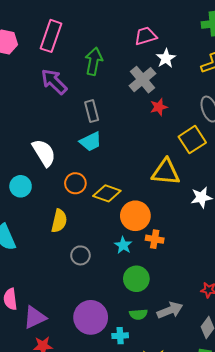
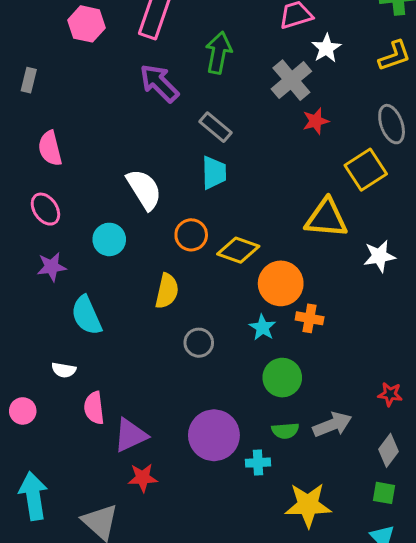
gray rectangle: (92, 111) -> (215, 127), turned -35
cyan trapezoid: (91, 142) -> (214, 173), turned -65

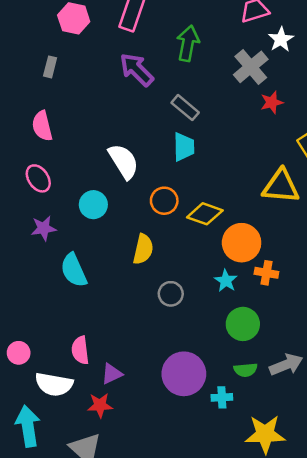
gray rectangle: (29, 80) -> (50, 67), moved
white semicircle: (64, 370) -> (54, 384), moved, size x1.8
purple triangle: (130, 435) -> (112, 374), size x0.7
red star: (143, 478) -> (100, 405), moved

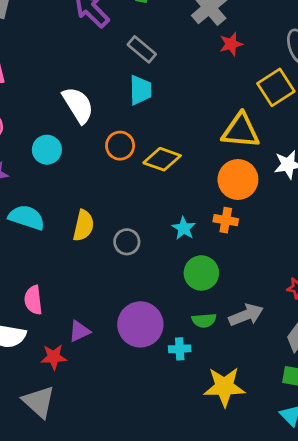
orange circle: (242, 243) -> (238, 179), moved
yellow semicircle: (143, 249) -> (83, 226), moved
cyan semicircle: (74, 270) -> (27, 217), turned 132
purple triangle: (112, 374) -> (79, 331), moved

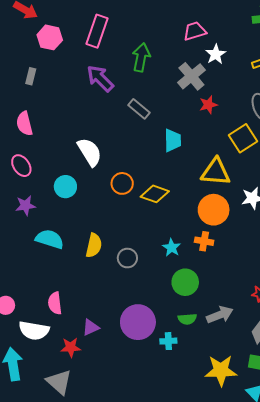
cyan trapezoid: (140, 90) -> (173, 140), moved
yellow star: (224, 387) -> (221, 370), moved

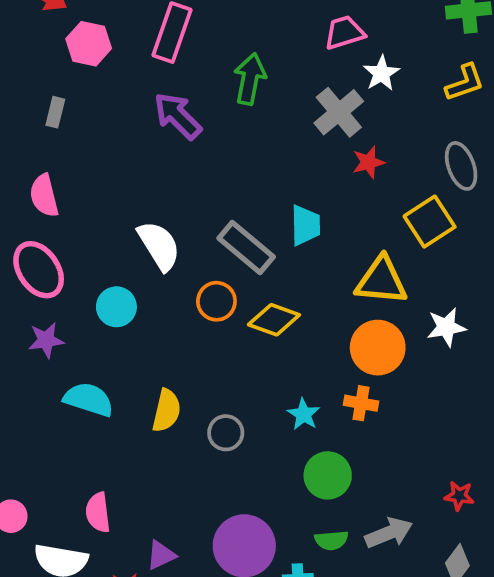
gray rectangle: (139, 109) -> (246, 247), moved, size x1.4
pink ellipse: (21, 166) -> (39, 270), size x1.4

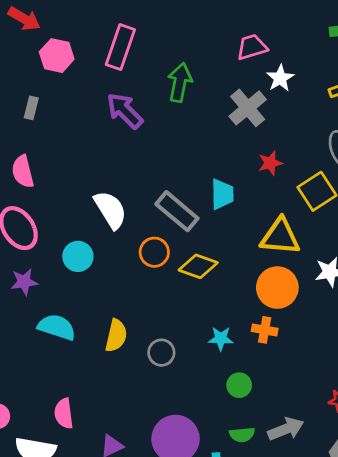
red star: (368, 162) -> (270, 163), moved
cyan star: (304, 414) -> (221, 338), turned -30
green circle: (328, 475) -> (239, 385), size x0.7

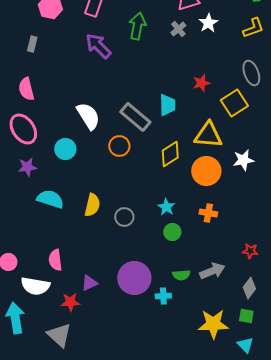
gray cross: (248, 108) -> (178, 29), moved, size x0.6
yellow diamond: (198, 266) -> (170, 154), moved, turned -52
orange cross: (265, 330) -> (208, 213), moved
cyan star: (221, 338) -> (166, 207), turned 30
green circle: (239, 385) -> (172, 232), moved

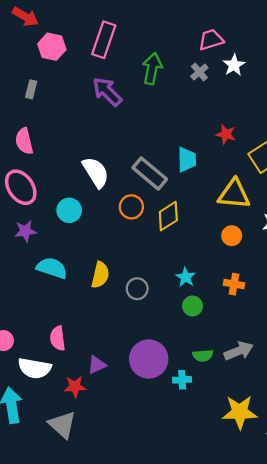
red star: (201, 83) -> (226, 134), turned 30
yellow diamond: (170, 154) -> (168, 216), moved
orange circle: (206, 171) -> (232, 236), size x0.6

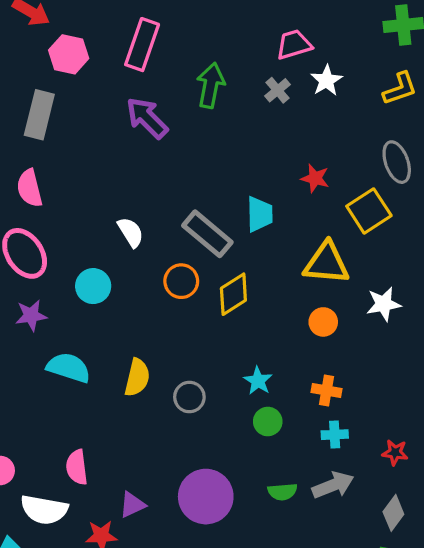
gray rectangle: (31, 89) -> (39, 115), size x1.8
white semicircle: (96, 172) -> (131, 232), size x0.7
cyan cross: (182, 380) -> (335, 435), moved

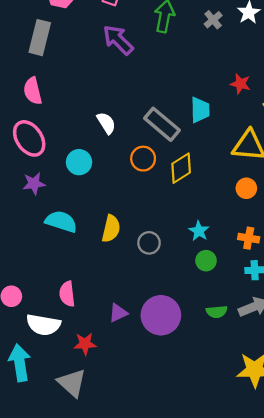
purple triangle: (132, 505) -> (118, 313), moved

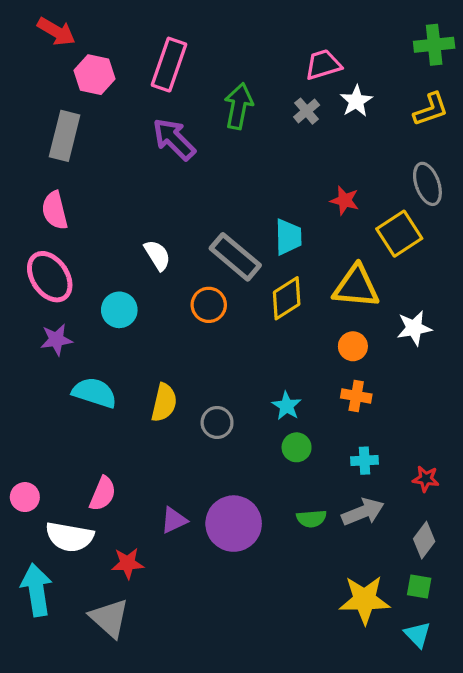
yellow diamond: (181, 168) -> (287, 298), moved
orange cross: (249, 238) -> (356, 396), moved
pink semicircle: (67, 294) -> (103, 494), turned -150

